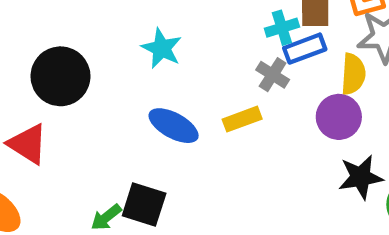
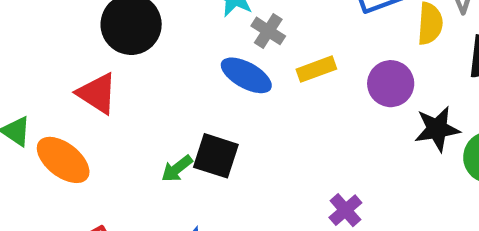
gray cross: (273, 75) -> (268, 31), moved
purple circle: (339, 117) -> (391, 84), moved

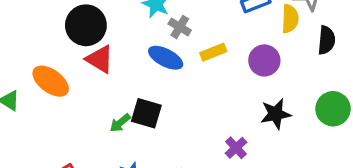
red triangle: (97, 93) -> (100, 59), moved
black star: (437, 129) -> (276, 114), moved
orange ellipse: (63, 160) -> (51, 81), moved

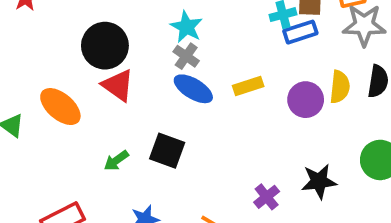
yellow semicircle: (290, 19) -> (340, 87), moved
gray cross: (180, 27) -> (186, 56), moved
black star: (276, 114) -> (319, 181), moved
green arrow: (120, 123) -> (116, 161), moved

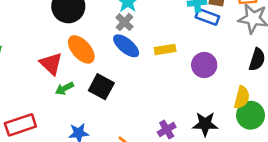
blue rectangle: (300, 32) -> (207, 17), turned 30
red triangle: (118, 85) -> (51, 64), moved
yellow semicircle: (340, 87) -> (242, 97), moved
orange ellipse: (60, 107) -> (81, 49), moved

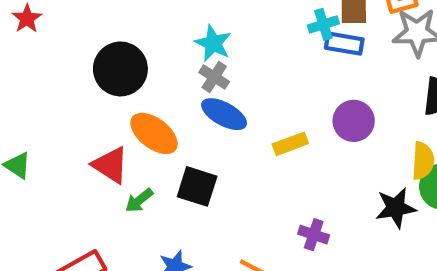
yellow rectangle: (165, 50) -> (290, 144), moved
black star: (205, 124) -> (396, 208), moved
purple cross: (167, 130) -> (314, 235), turned -30

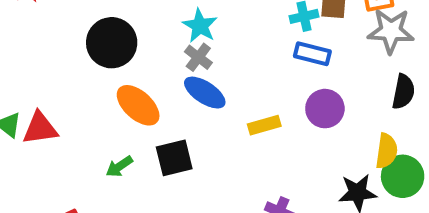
blue rectangle: (344, 44) -> (312, 54), moved
red triangle: (110, 165) -> (40, 128), moved, turned -45
black square: (197, 186) -> (174, 158), turned -36

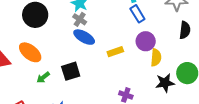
blue rectangle: (312, 54) -> (137, 14), turned 48
orange ellipse: (138, 105) -> (30, 52), moved
yellow semicircle: (387, 151) -> (156, 57), moved

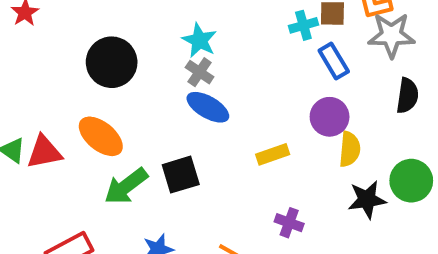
blue rectangle: (137, 14) -> (334, 61), moved
yellow rectangle: (115, 52) -> (273, 154), moved
green arrow: (43, 77) -> (126, 186), size x1.6

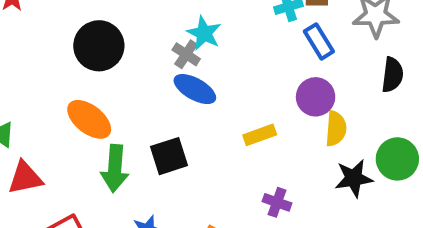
cyan star: (199, 40) -> (204, 33), moved
red triangle: (44, 152) -> (25, 178), moved
green arrow: (126, 186) -> (115, 168), turned -48

